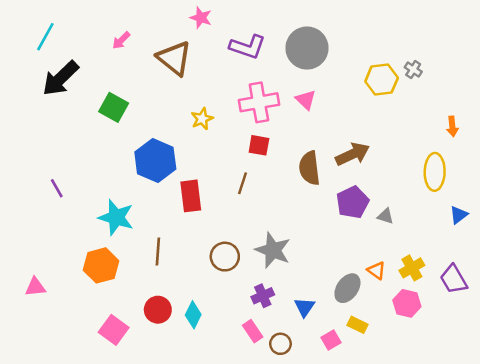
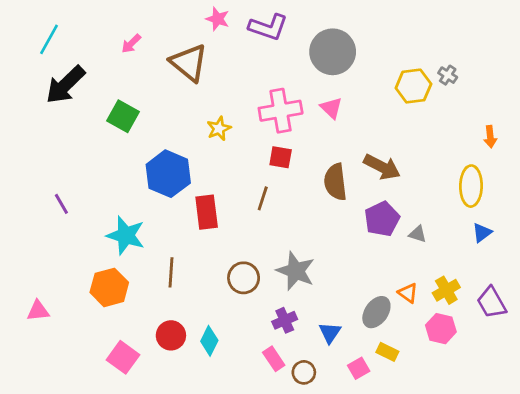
purple L-shape: (248, 47) -> (268, 27), moved
brown arrow: (352, 154) -> (382, 167), turned 52
blue triangle: (459, 215) -> (482, 233), moved

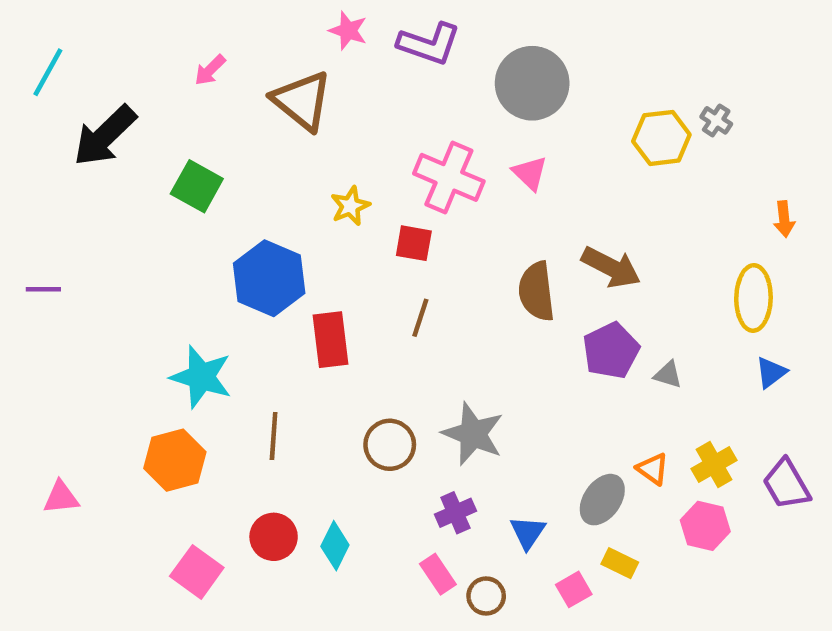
cyan line: (49, 39) -> (48, 72), moved
pink cross: (281, 111) -> (449, 177), turned 33
red square: (281, 157) -> (414, 243), moved
purple line: (61, 204) -> (43, 289), moved, turned -60

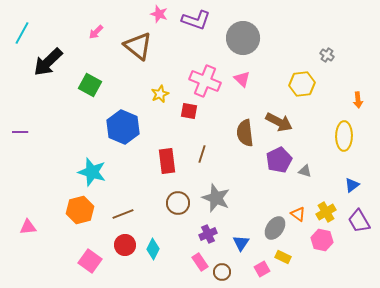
yellow hexagon: (661, 138) -> (302, 84), moved
brown line: (420, 318) -> (202, 154), moved
red rectangle: (331, 340) -> (167, 161), moved
blue triangle: (771, 372) -> (352, 185), moved
brown line: (274, 436) -> (123, 214), moved, turned 65

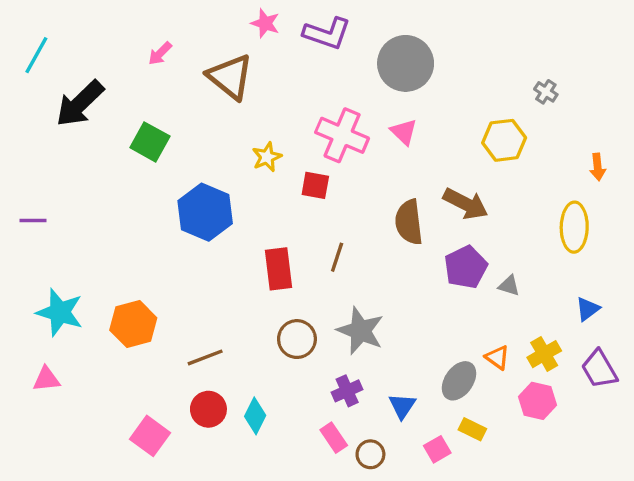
cyan star: (92, 172) -> (60, 312), moved
orange hexagon: (80, 210) -> (133, 324), moved

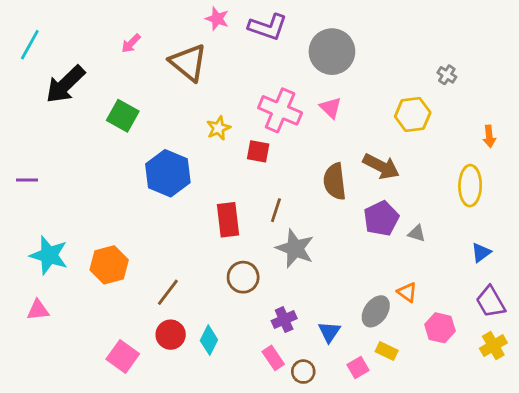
gray star: (360, 331) -> (295, 248), moved
yellow cross: (544, 354) -> (493, 346), moved
brown line: (205, 357) -> (168, 292), turned -32

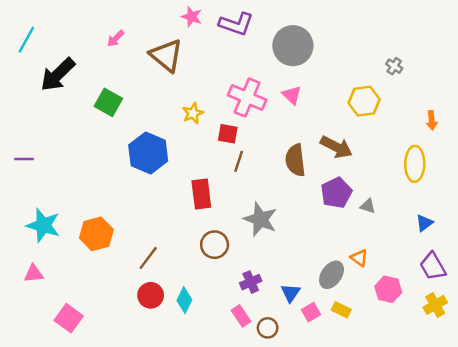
brown line: (276, 210) -> (239, 161), moved
pink square: (123, 356) -> (69, 318), moved
pink square: (358, 367) -> (311, 312), moved

